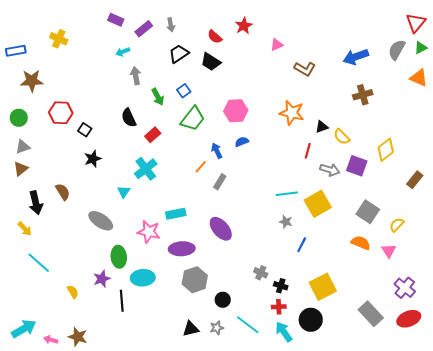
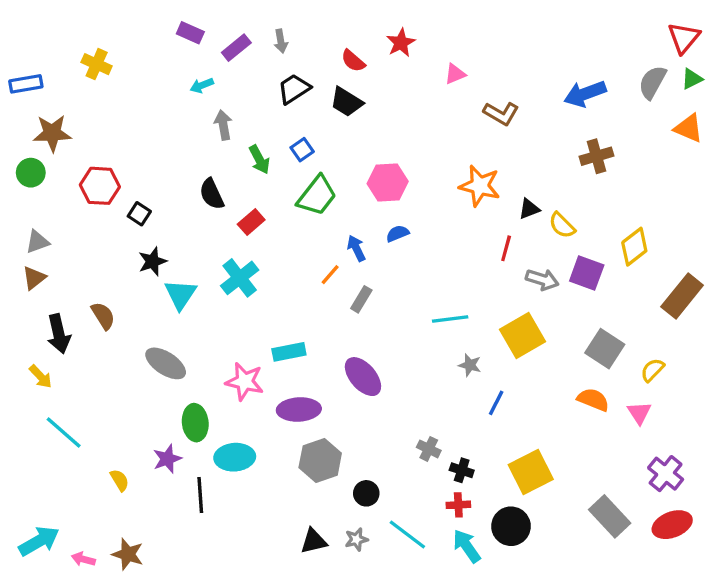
green circle: (19, 118) -> (31, 173), moved
brown rectangle: (415, 180) -> (682, 296), size x1.5
cyan triangle: (124, 192) -> (180, 294), moved, size x1.5
cyan line: (287, 194) -> (450, 319), moved

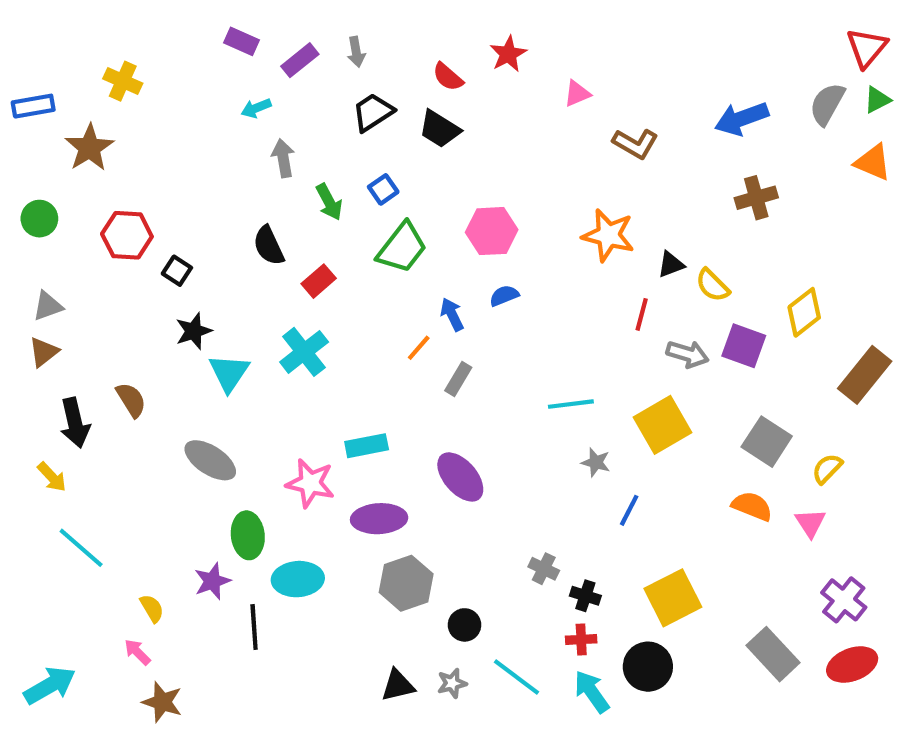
brown star: (52, 133) -> (89, 148), moved, turned -30
pink arrow: (83, 559) -> (137, 652), moved, turned 30

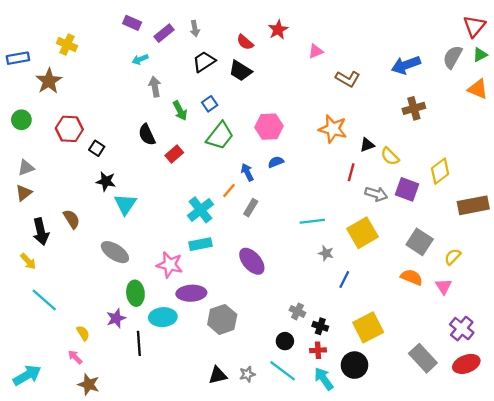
black star: (194, 331) -> (106, 181), turned 30
cyan cross: (304, 352) -> (201, 210), moved
brown rectangle: (865, 375) -> (473, 205), turned 40
purple ellipse: (379, 519) -> (191, 293), moved
black circle: (465, 625) -> (285, 341), moved

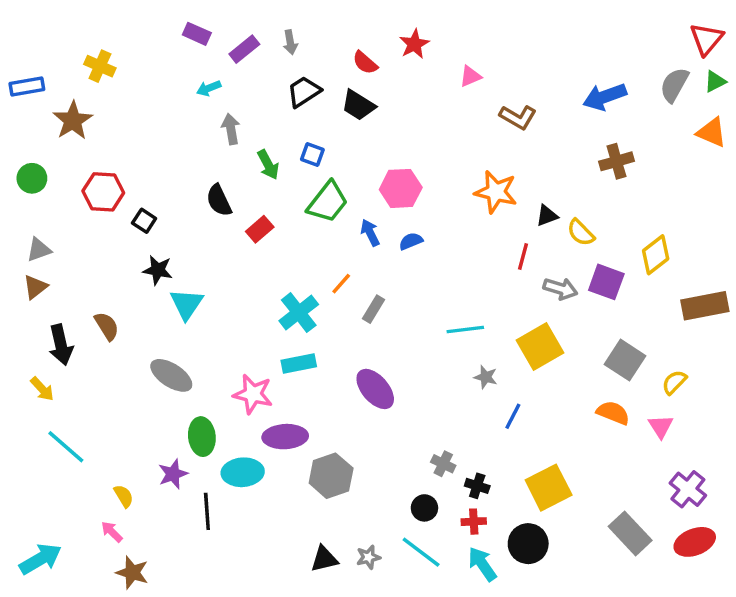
blue square: (210, 104) -> (312, 154), turned -35
blue arrow: (247, 172) -> (370, 233), moved

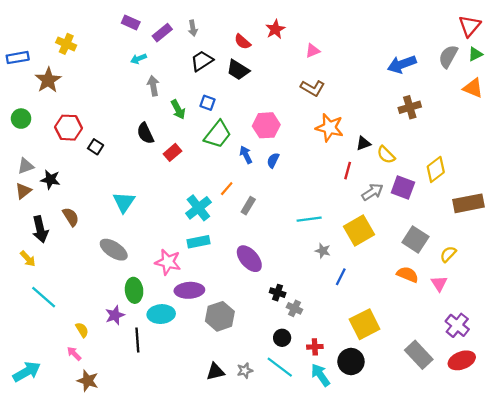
brown L-shape: (518, 117) -> (313, 88), moved
blue semicircle: (411, 241) -> (273, 160), turned -42
black star: (158, 270) -> (50, 180), moved
gray arrow: (560, 289) -> (372, 192), turned -50
black cross: (477, 486) -> (278, 293), moved

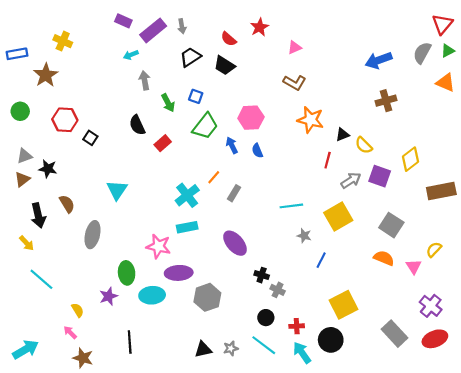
purple rectangle: (162, 33) -> (153, 30), size x1.4
blue semicircle: (273, 160) -> (257, 151), turned -48
gray ellipse: (114, 250) -> (93, 235), moved, turned 70
yellow semicircle: (448, 254) -> (434, 250), moved
black line: (137, 340) -> (130, 342), moved

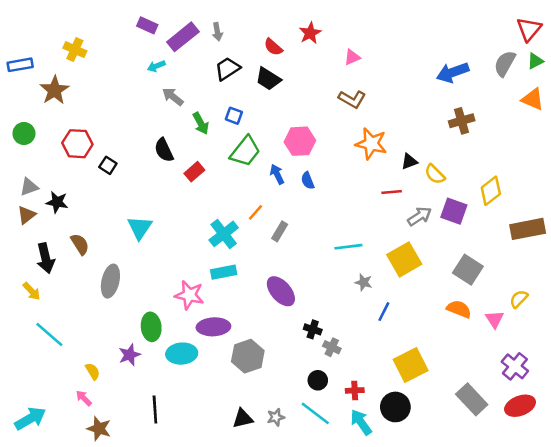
gray arrow: (145, 80) -> (173, 97), turned -42
red line: (328, 160) -> (392, 192), turned 70

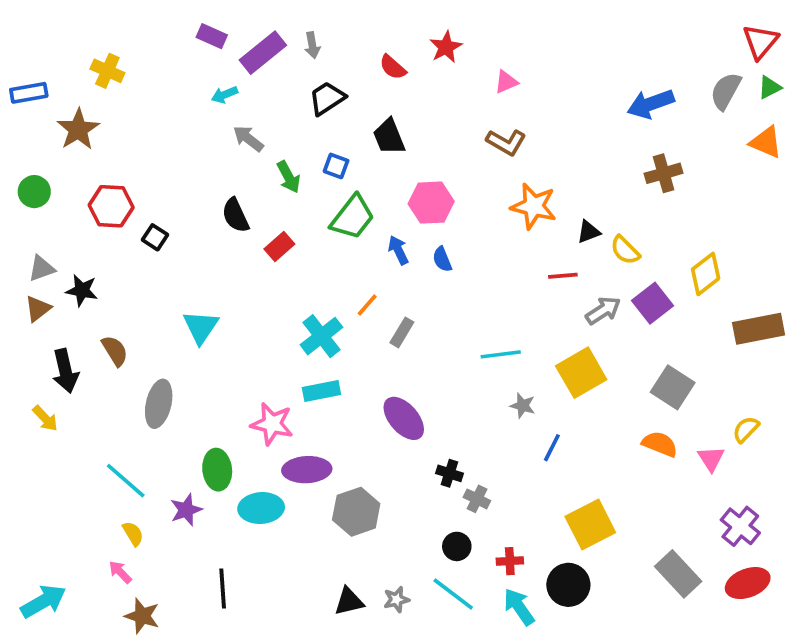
black trapezoid: (268, 79) -> (389, 137), moved, turned 36
purple square: (454, 211) -> (653, 303), turned 32
cyan line: (49, 334) -> (126, 481), moved

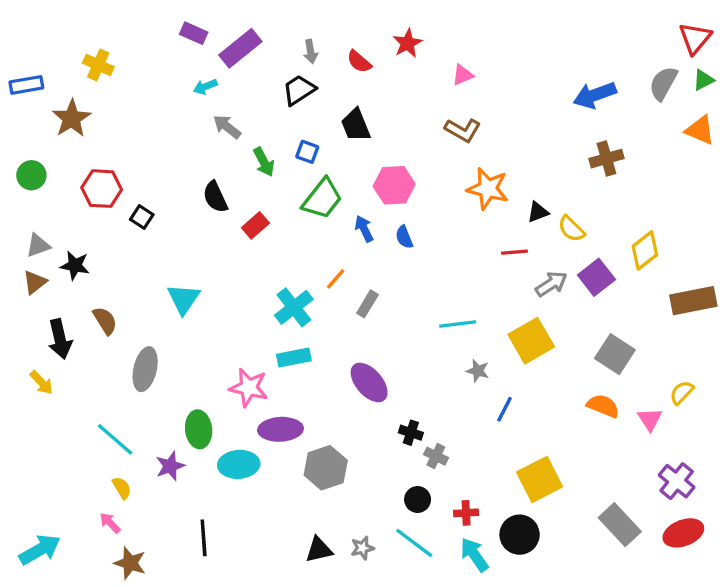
gray arrow: (312, 45) -> (311, 52), moved

